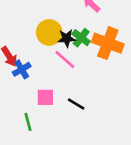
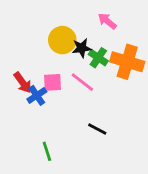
yellow circle: (49, 32) -> (62, 40), moved
black star: (67, 38) -> (82, 48), moved
pink square: (45, 97) -> (53, 82), moved

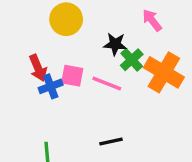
yellow circle: (62, 40) -> (66, 19), moved
pink line: (82, 82) -> (107, 84), turned -30
black line: (97, 129) -> (111, 141), turned -54

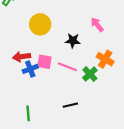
green cross: (132, 60) -> (90, 74), moved
red arrow: (38, 68) -> (22, 57), turned 105
orange cross: (164, 72) -> (105, 59), size x0.7

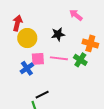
yellow circle: (40, 24) -> (27, 38), moved
red arrow: (22, 57) -> (17, 23), moved, turned 126
black line: (70, 105) -> (42, 95), moved

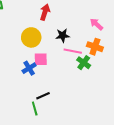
pink arrow: (76, 15) -> (97, 24), moved
red arrow: (17, 23) -> (45, 12), moved
pink line: (59, 58) -> (73, 51), moved

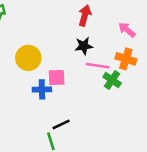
red arrow: (45, 12) -> (85, 16), moved
yellow circle: (31, 37) -> (28, 58), moved
blue cross: (29, 68) -> (42, 89), turned 32

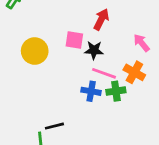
pink square: (57, 78) -> (74, 40), moved
green cross: (112, 80) -> (116, 91), turned 36
blue cross: (42, 89) -> (91, 91), moved

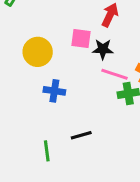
blue cross: (91, 91) -> (54, 91), moved
black line: (54, 126) -> (81, 135), moved

